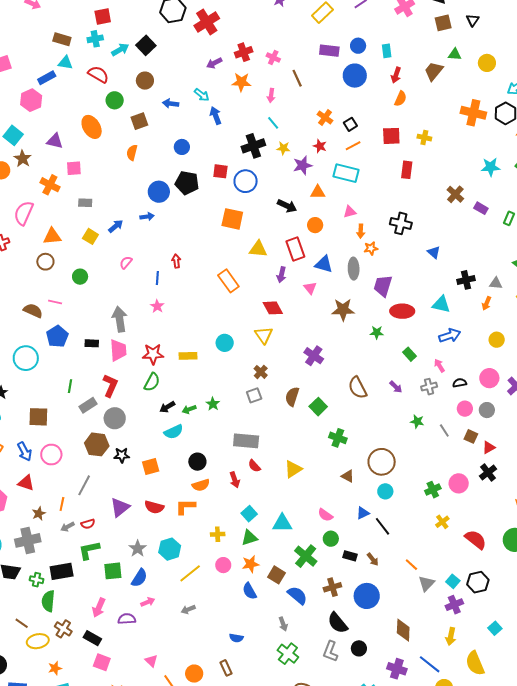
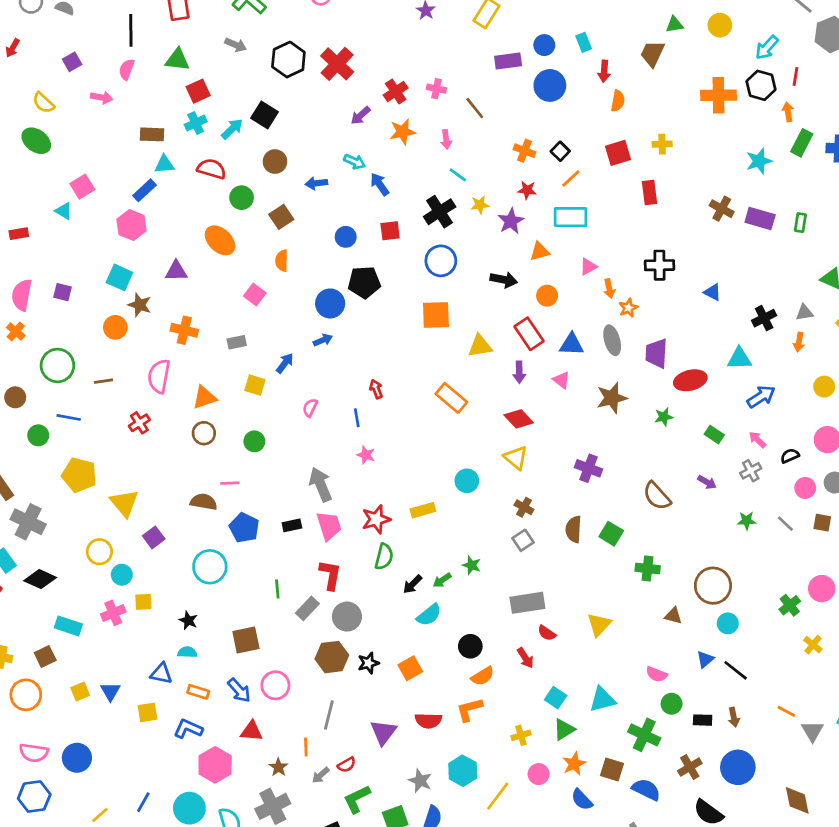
pink square: (74, 168) -> (255, 295), moved, turned -35
red square: (220, 171) -> (390, 231), moved
purple rectangle: (481, 208) -> (760, 218), size x1.5
brown arrow: (373, 559) -> (734, 717), turned 40

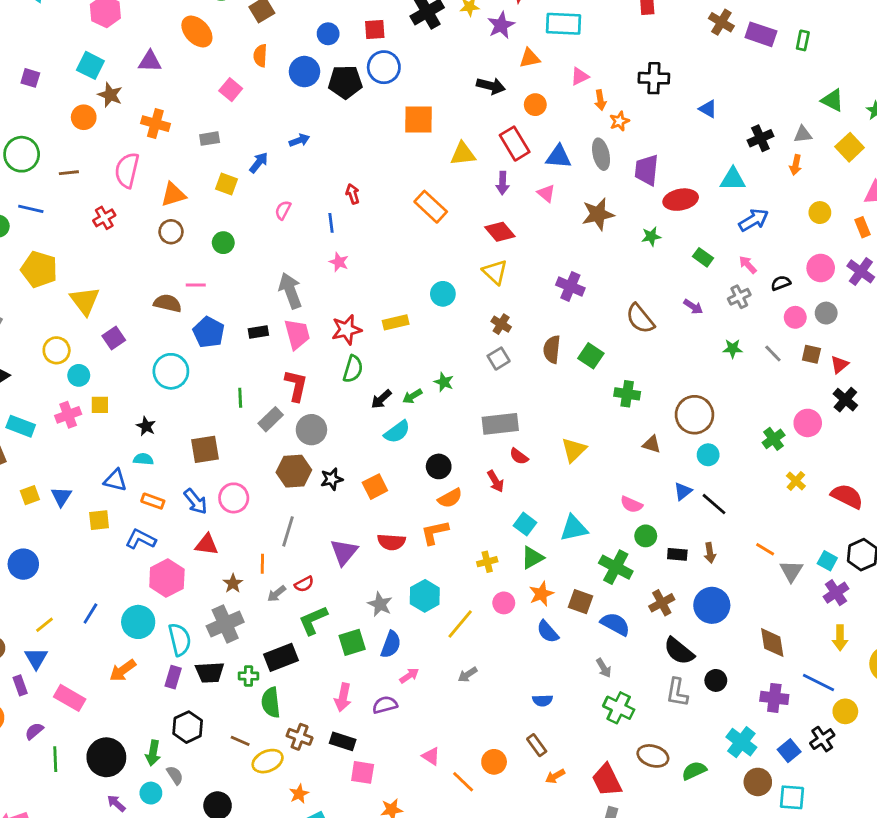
blue circle: (441, 261) -> (384, 67), moved
blue circle: (330, 303) -> (304, 72), moved

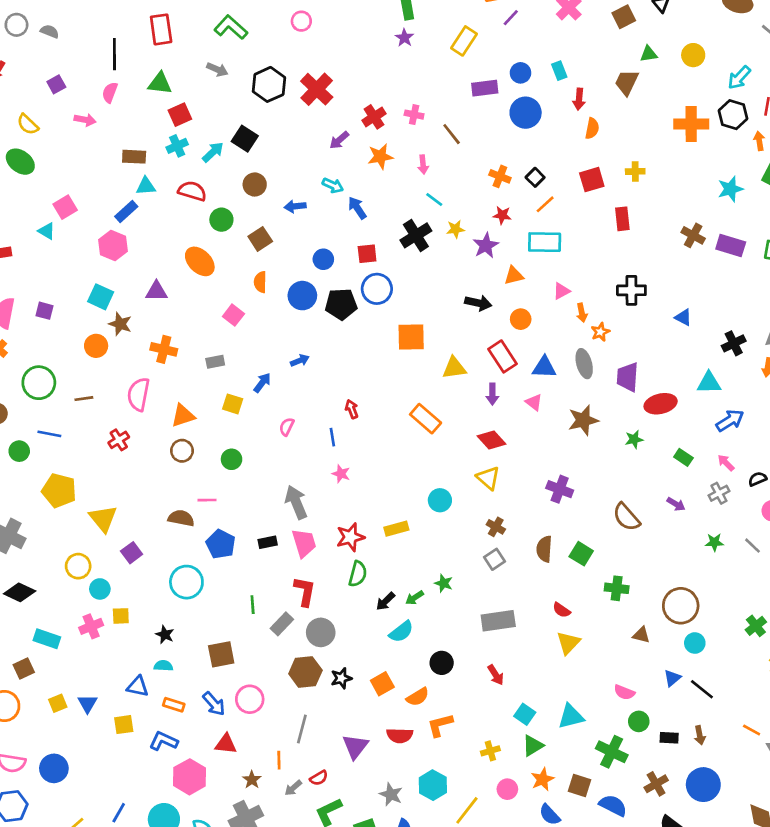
red semicircle: (519, 456) -> (561, 610), moved
orange semicircle: (450, 498) -> (418, 697), moved

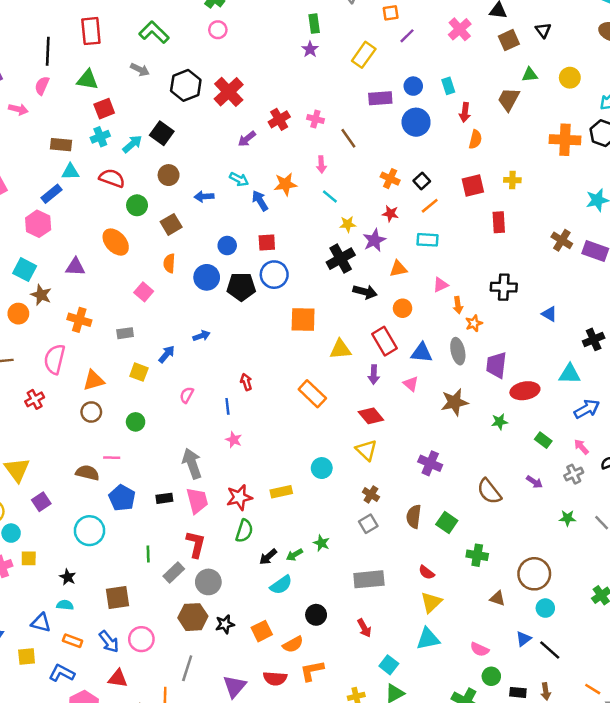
orange star: (380, 157) -> (285, 184), moved
black cross: (416, 235) -> (341, 259), moved
cyan rectangle: (545, 242) -> (427, 240), size x0.7
cyan triangle: (571, 717) -> (428, 639), moved

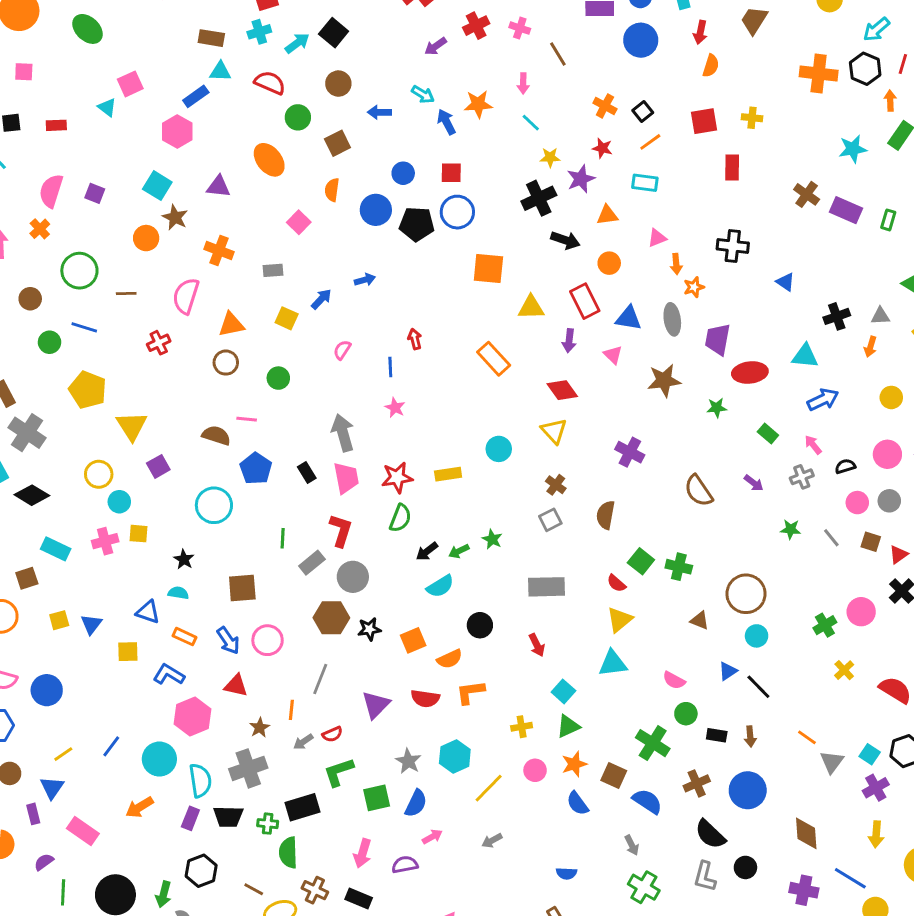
black rectangle: (164, 498) -> (307, 472), turned 63
green square: (447, 522) -> (641, 561), moved

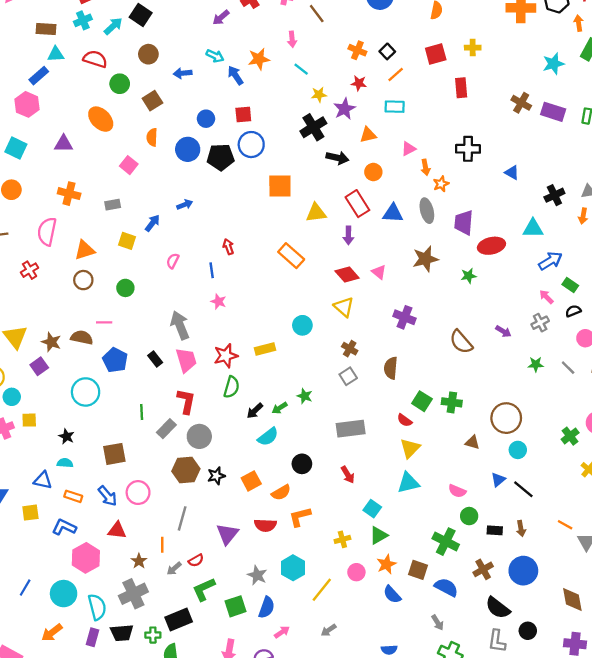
brown star: (175, 217) -> (51, 342), moved
pink triangle: (613, 355) -> (379, 272), moved
green rectangle: (768, 433) -> (570, 285), moved

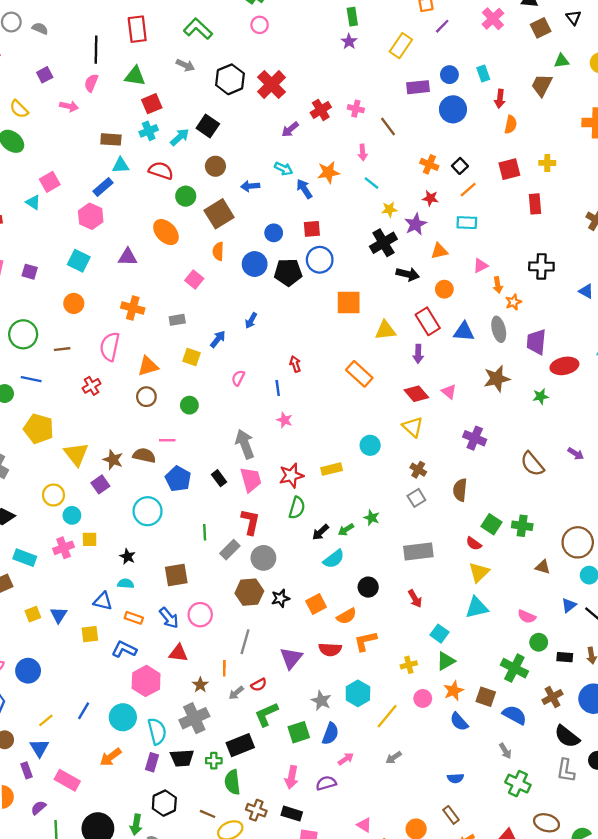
brown square: (152, 101) -> (219, 214), size x1.4
blue arrow: (185, 205) -> (251, 321), turned 140

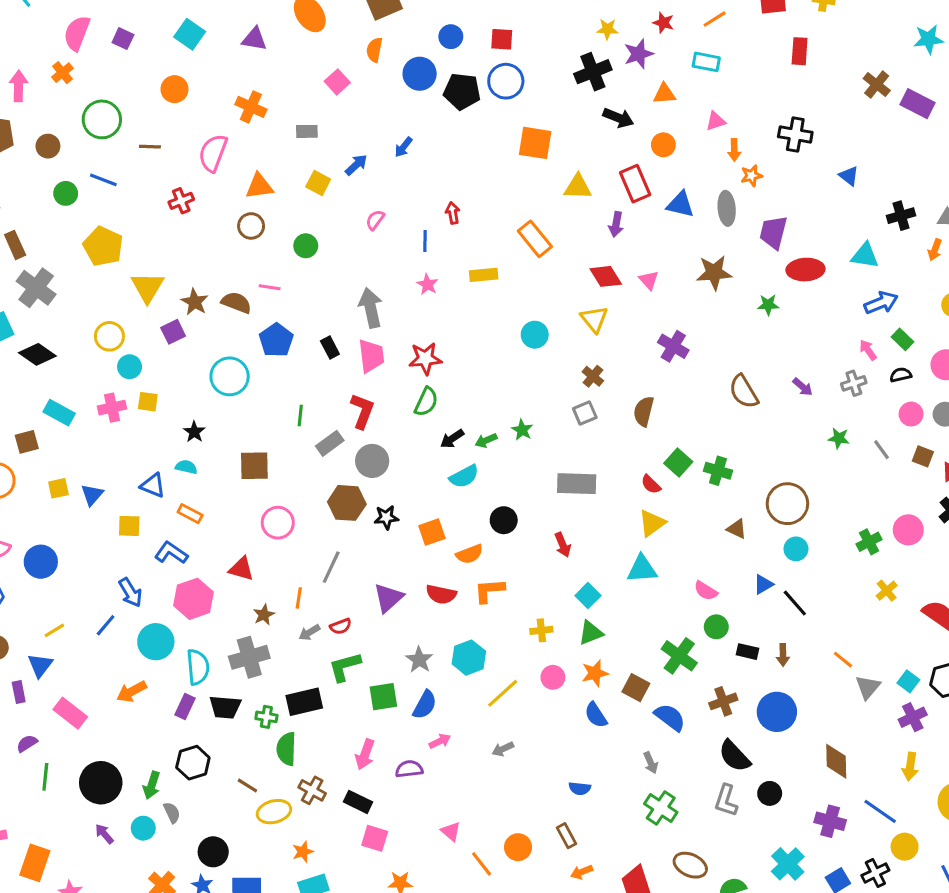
yellow rectangle: (332, 469) -> (484, 275), moved
blue arrow: (169, 618) -> (130, 593), moved

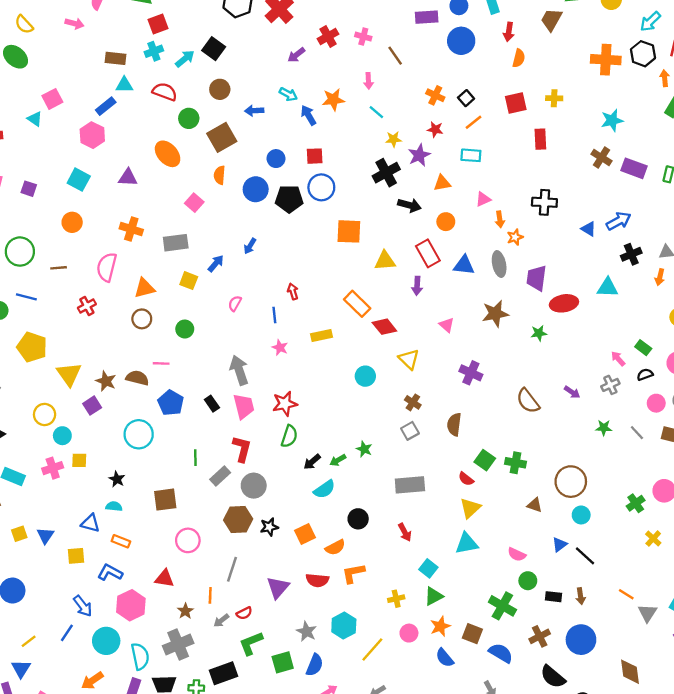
cyan star: (928, 39) -> (612, 120), moved
gray rectangle: (307, 131) -> (176, 243), size x1.5
red diamond: (606, 276) -> (384, 327), moved
blue arrow: (881, 303) -> (619, 221), moved

